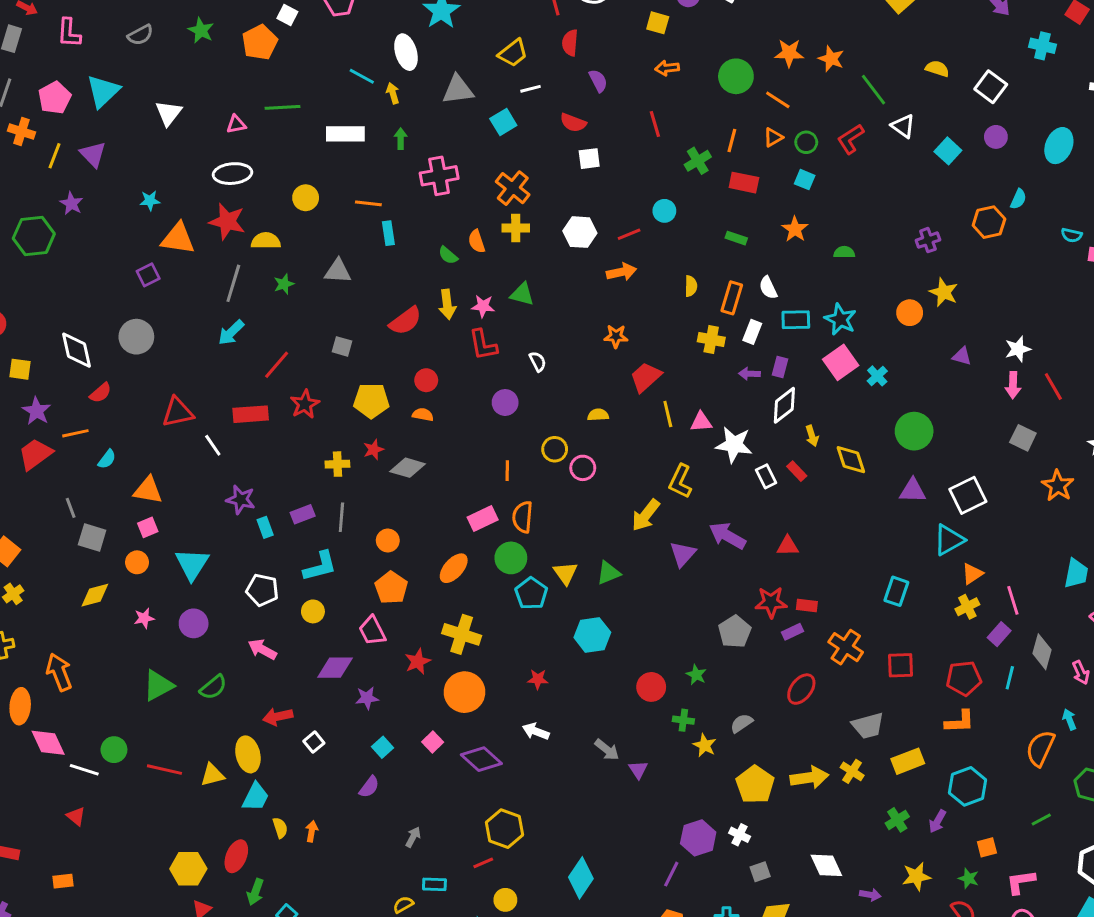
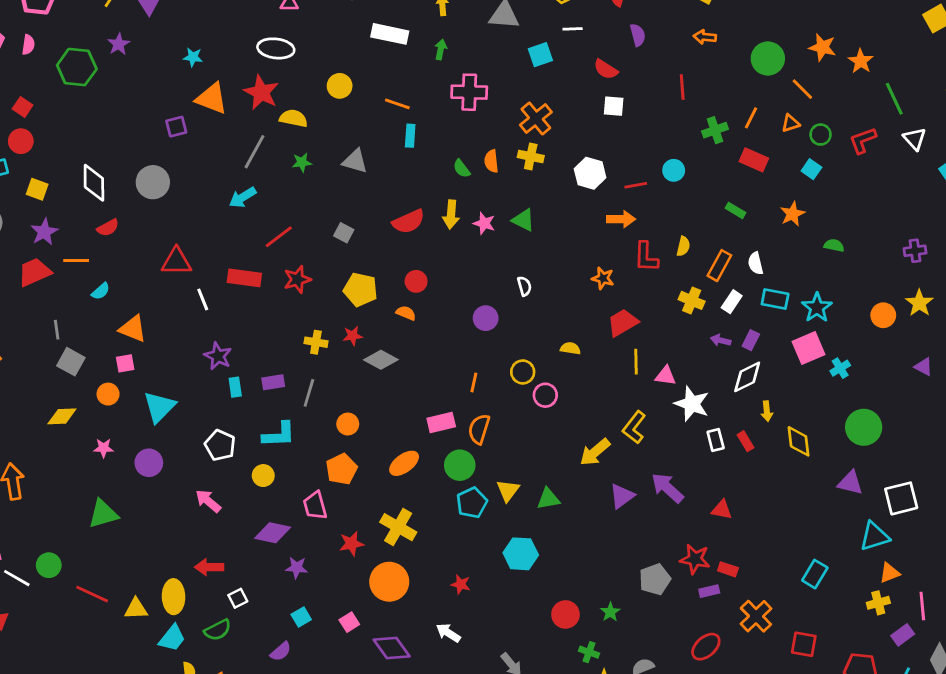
red L-shape: (483, 345) -> (646, 257), moved
green semicircle: (213, 687) -> (218, 630), moved

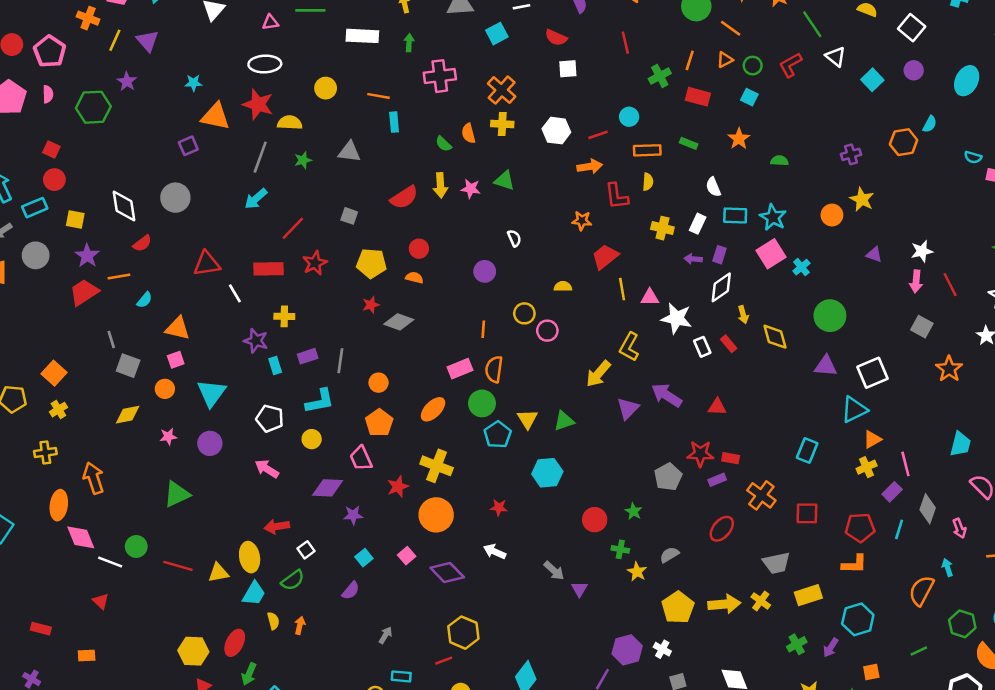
orange rectangle: (719, 266) -> (647, 150), moved, turned 68
yellow cross: (316, 342) -> (284, 316), moved

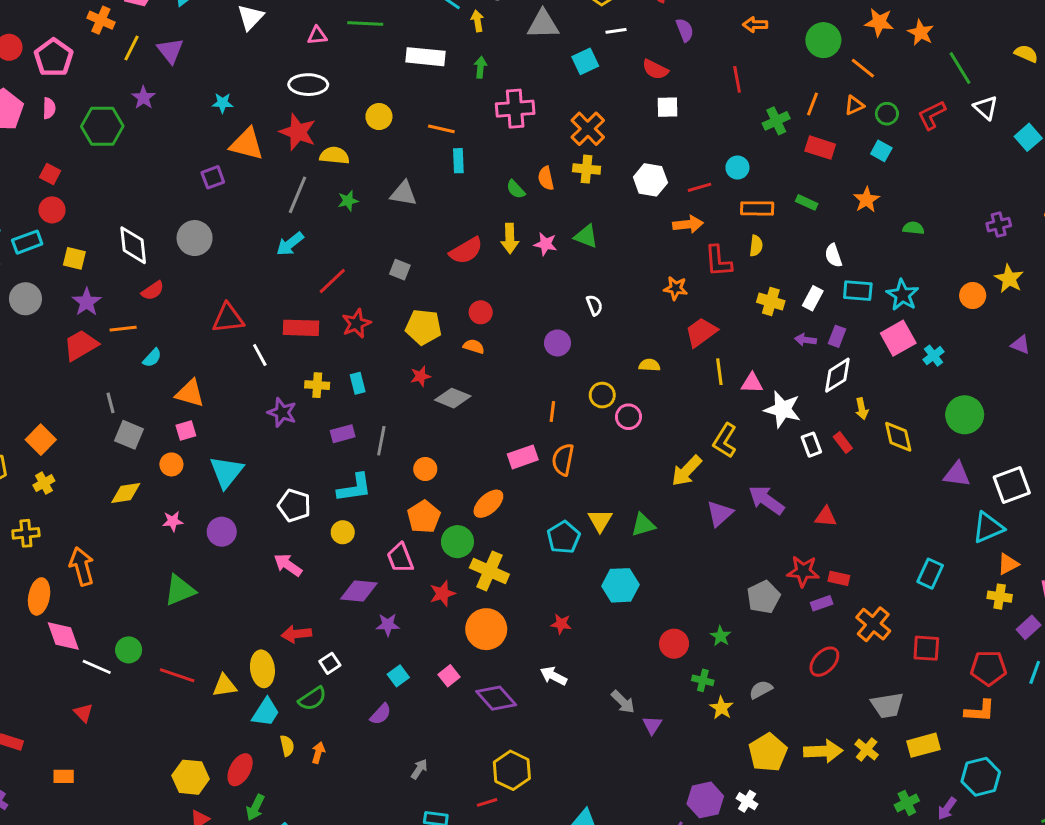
cyan rectangle: (275, 366) -> (358, 383), moved
green circle: (482, 403) -> (457, 542), moved
yellow cross: (867, 467) -> (1000, 597), turned 30

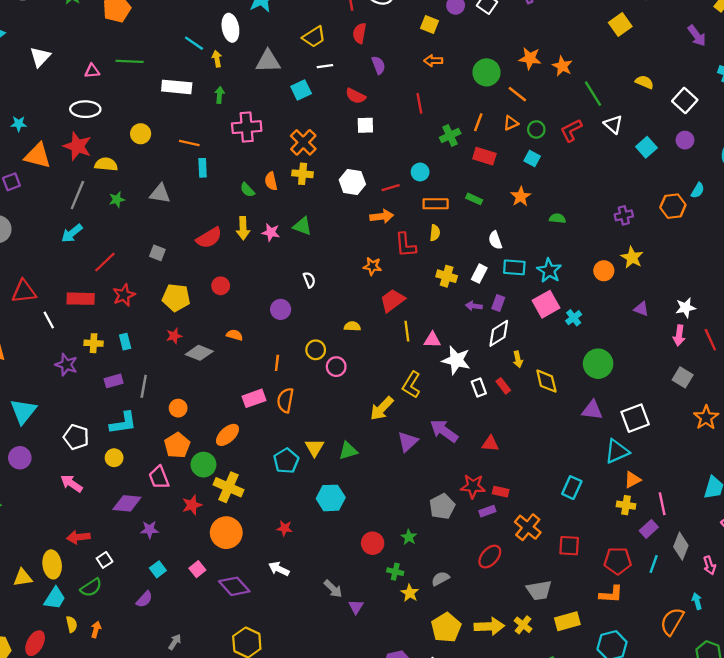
orange semicircle: (474, 346) -> (235, 335), moved

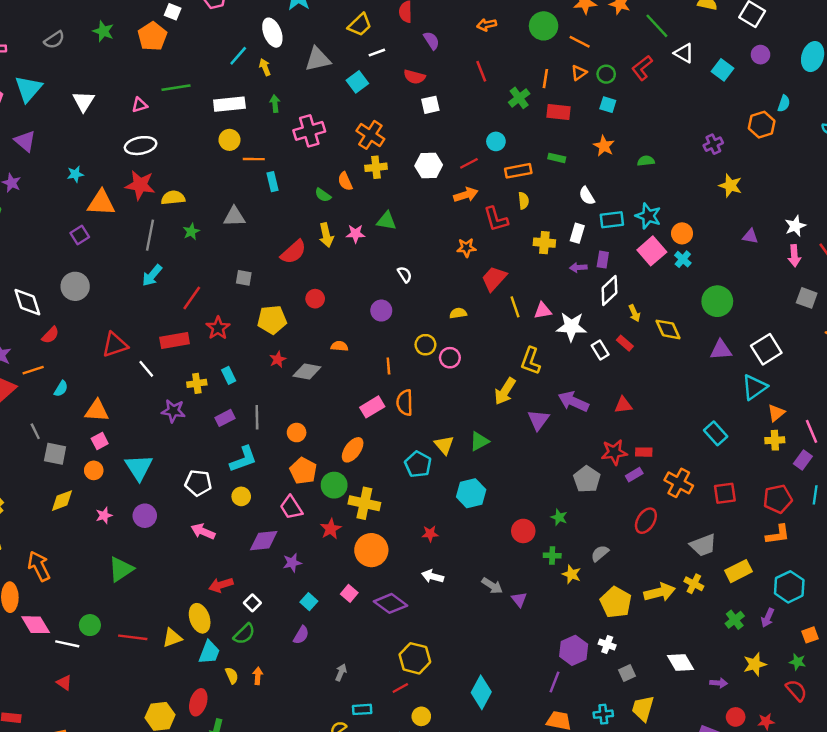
cyan line: (194, 43) -> (238, 56), turned -72
yellow circle: (141, 134) -> (229, 140), moved
orange circle: (604, 271) -> (682, 233), moved
cyan rectangle: (572, 488) -> (716, 433), turned -55

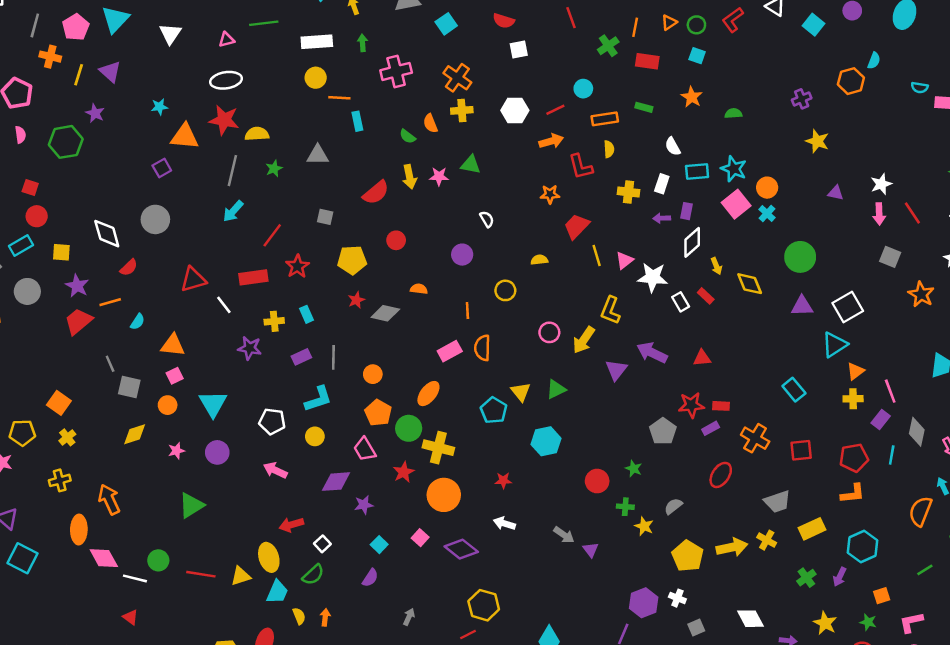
pink triangle: (543, 311) -> (624, 260), turned -30
pink circle: (450, 358) -> (549, 332), moved
yellow star: (755, 664) -> (825, 623), turned -30

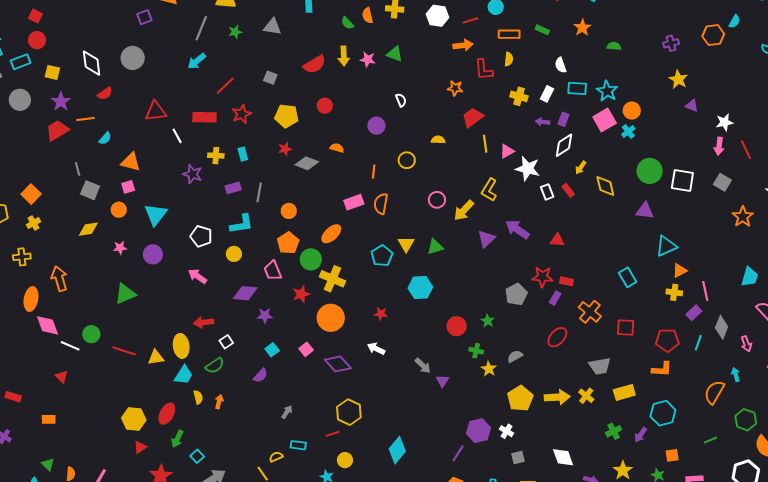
purple triangle: (836, 193) -> (692, 106), moved
yellow arrow: (716, 266) -> (581, 168), turned 48
white square: (848, 307) -> (682, 181), moved, turned 30
purple rectangle: (711, 428) -> (555, 298), turned -40

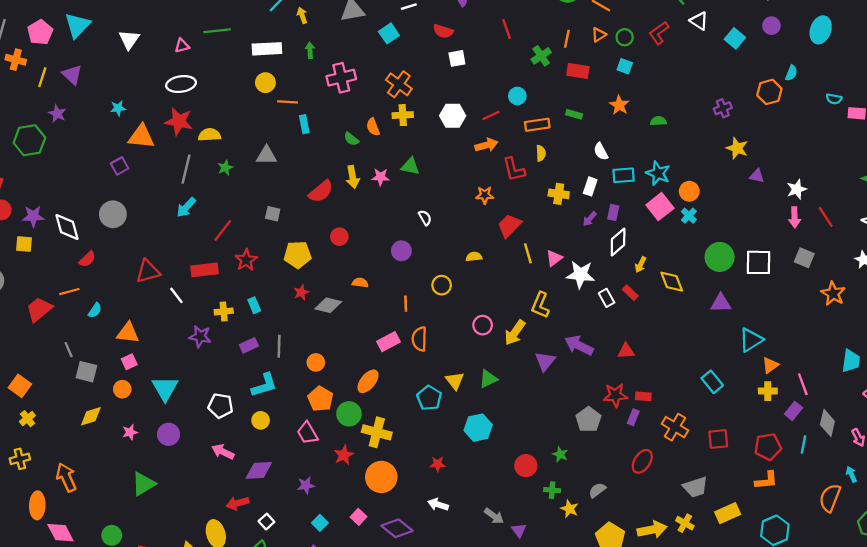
purple star: (61, 102) -> (33, 216), moved, turned -30
purple arrow: (543, 122) -> (590, 219), turned -48
purple diamond: (245, 293) -> (259, 470), moved

